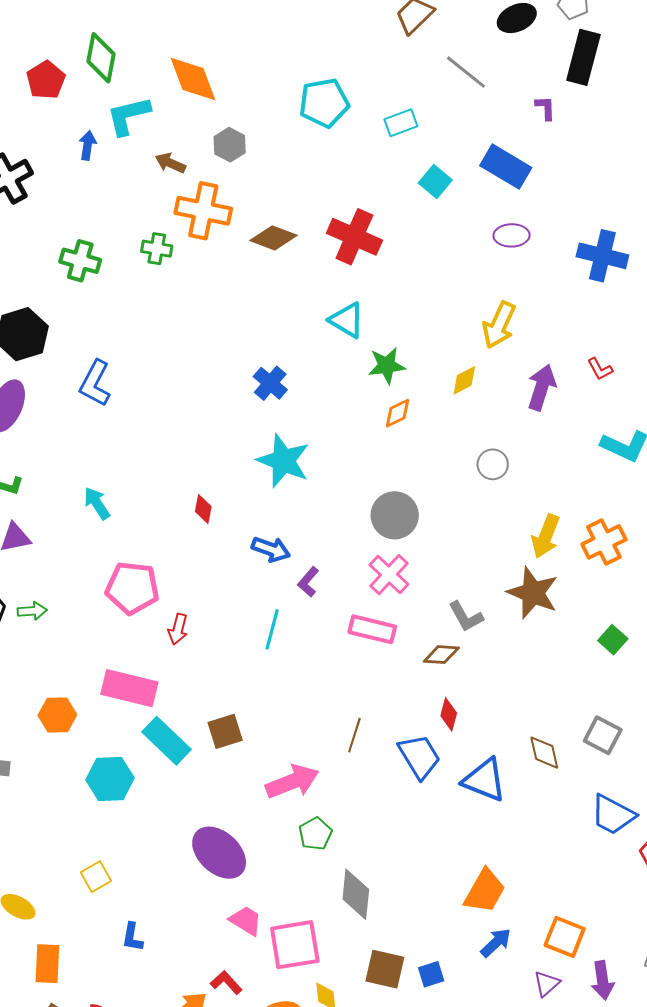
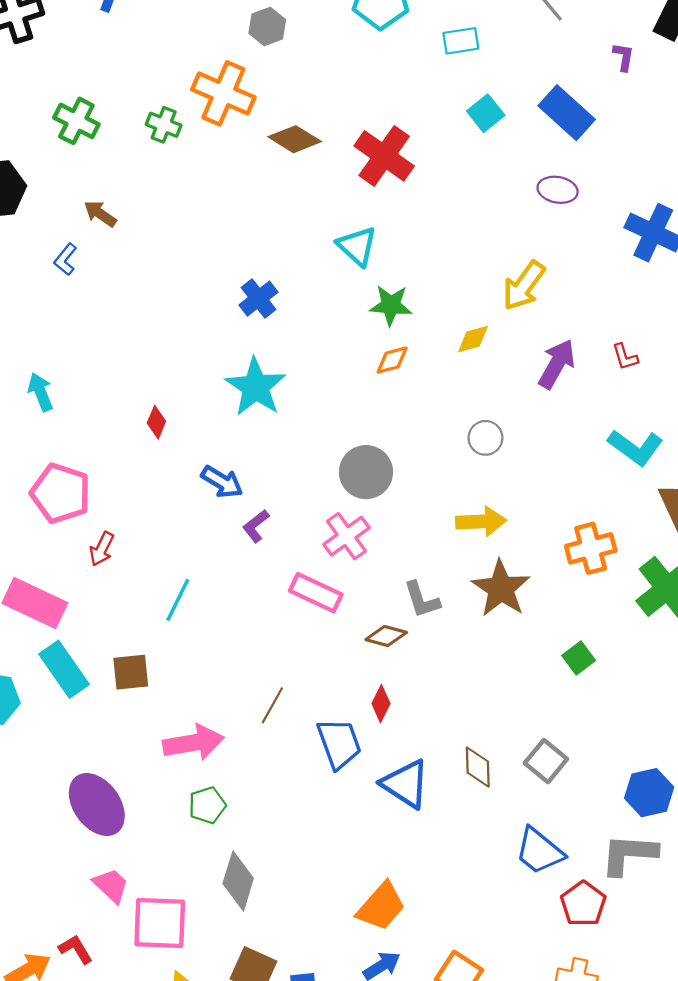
brown arrow: (170, 163) -> (100, 214), moved
blue L-shape: (95, 383) -> (65, 259), size x0.6
yellow arrow: (546, 536) -> (481, 521), moved, turned -126
cyan line: (272, 629) -> (178, 600), moved

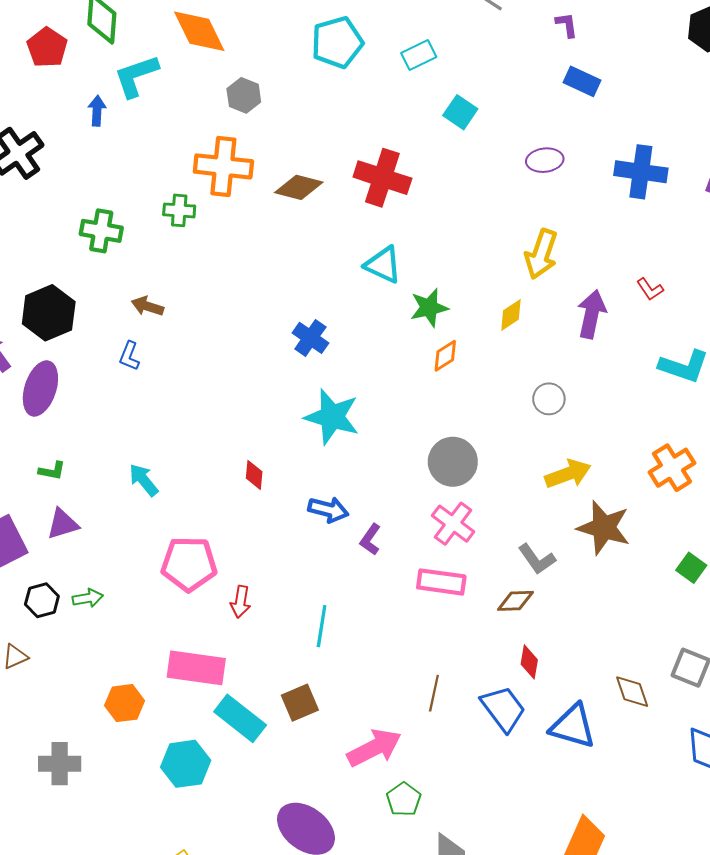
blue rectangle: (567, 113) -> (582, 81), moved, size x0.7

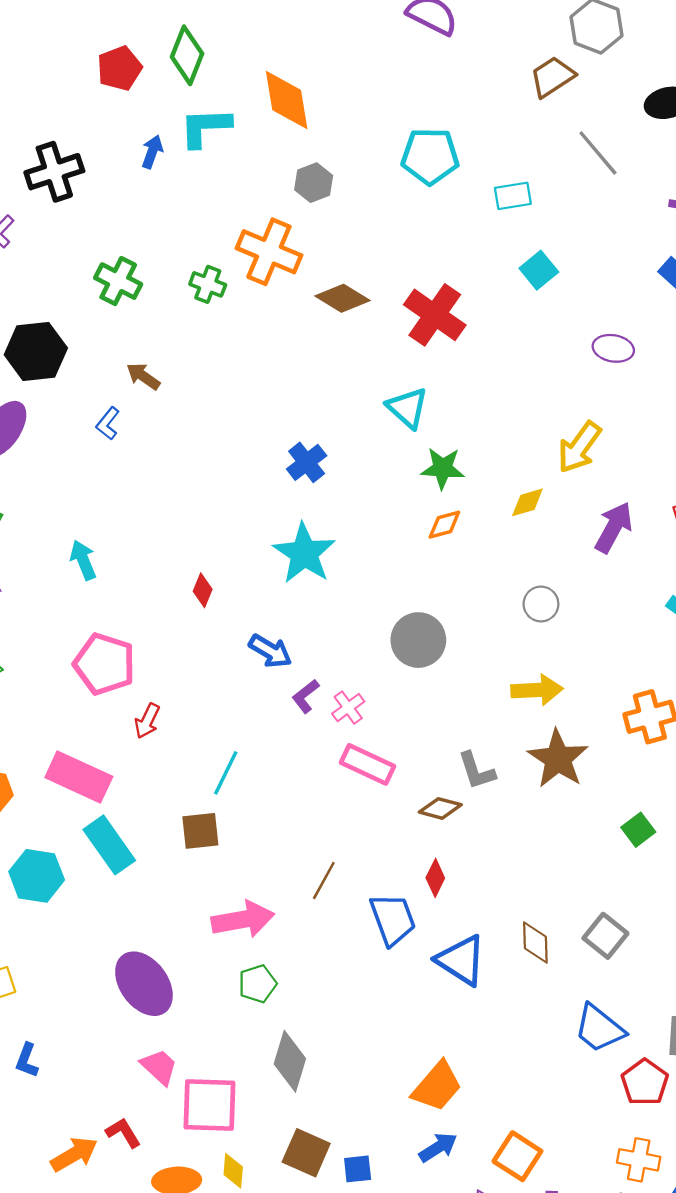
pink cross: (453, 524) -> (348, 708), moved, size x0.7
brown square: (300, 703) -> (200, 831), moved

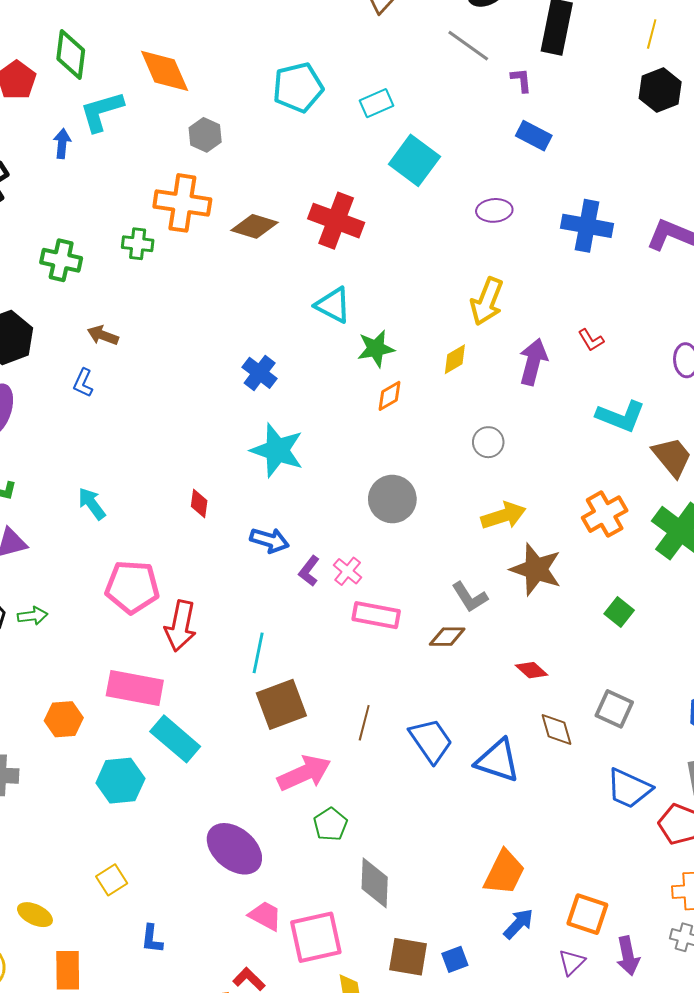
gray line: (598, 153) -> (468, 46), moved
cyan square: (539, 270) -> (414, 160), size x1.5
red arrow: (147, 721) -> (181, 626), size x1.6
brown square: (200, 831) -> (281, 704), moved, size x1.4
red diamond: (435, 878) -> (531, 670), moved, turned -60

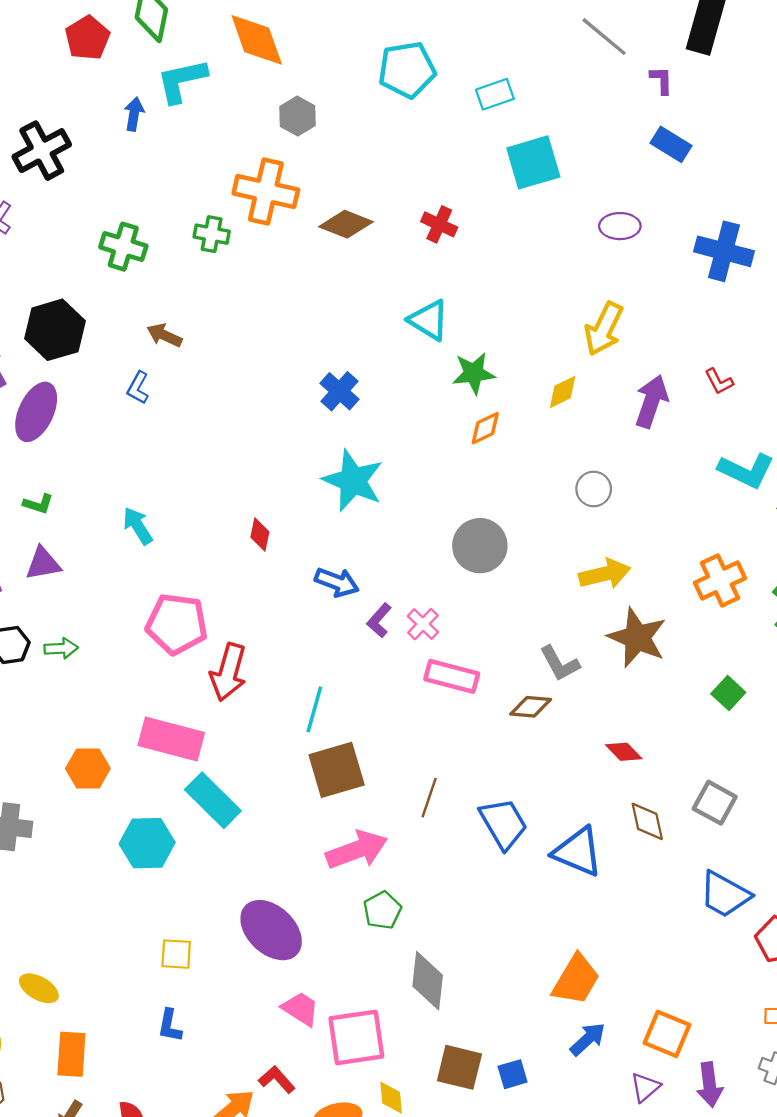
cyan square: (414, 160) -> (533, 162), turned 33
red cross: (336, 221) -> (439, 224), size x0.6
yellow square: (112, 880) -> (176, 954), moved, turned 32

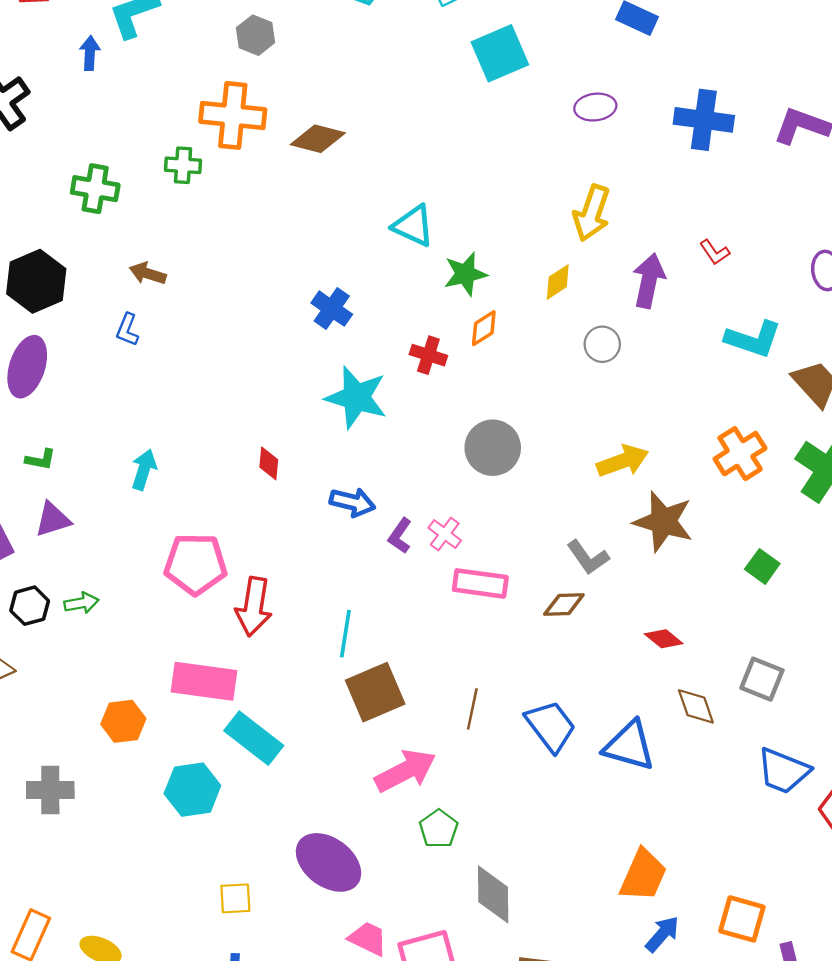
red cross: (439, 224) -> (428, 355), moved
gray circle: (594, 489) -> (602, 344), moved
cyan arrow: (138, 526) -> (144, 470), turned 57

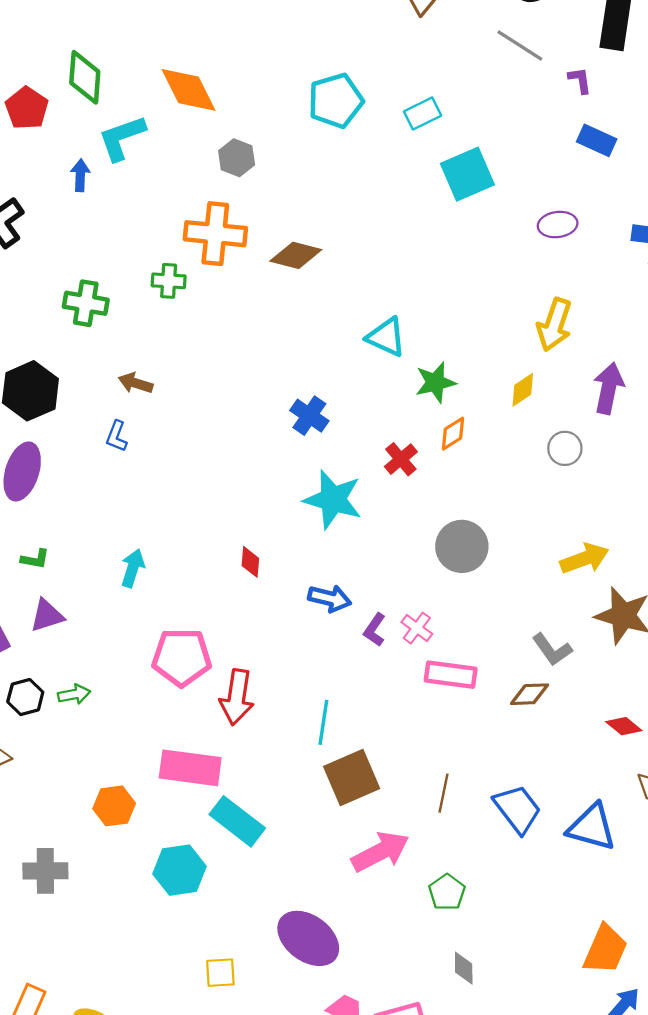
red cross: (428, 355) -> (401, 459), turned 32
green pentagon: (439, 829) -> (447, 892), moved
gray diamond: (493, 894) -> (464, 968), size x0.6

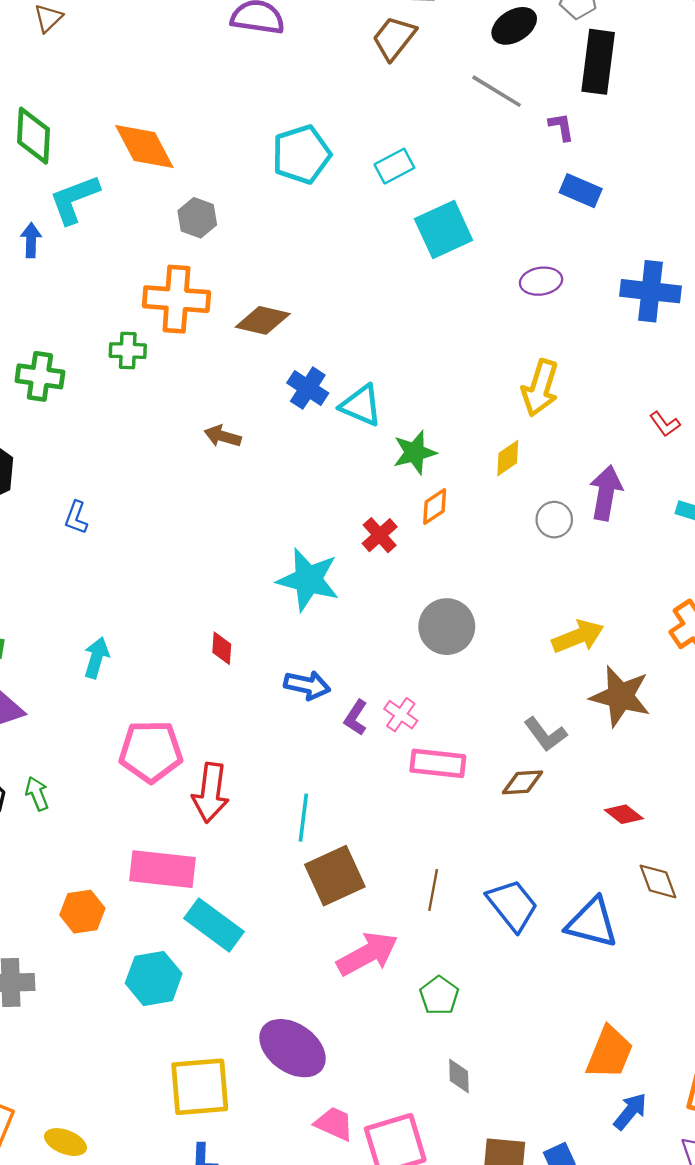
brown arrow: (136, 383) -> (223, 436), moved
purple arrow: (609, 388) -> (606, 493), moved
blue cross: (309, 416) -> (308, 388), moved
green arrow: (74, 694) -> (37, 794), turned -100
yellow square: (220, 973) -> (200, 1087), size x1.8

